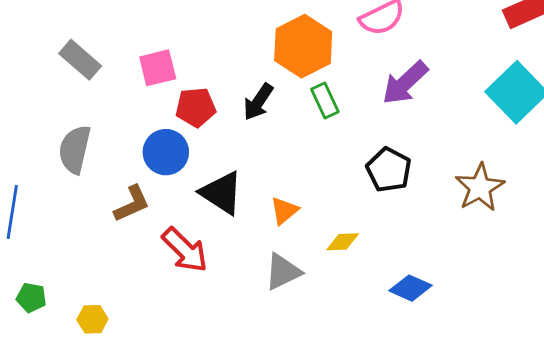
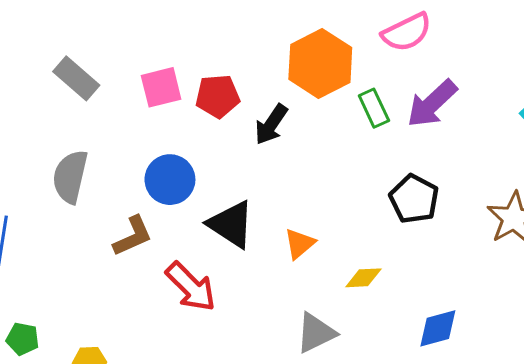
green rectangle: (325, 100) -> (374, 108), moved
red pentagon: (196, 107) -> (218, 96), moved
gray triangle: (283, 272) -> (316, 333), moved
blue diamond: (411, 288) -> (438, 328), turned -39

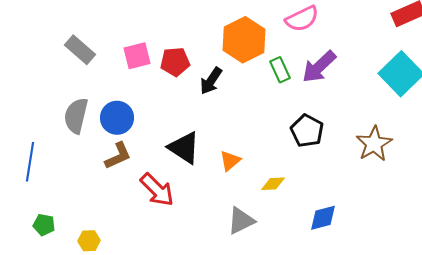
blue circle: (170, 180) -> (117, 118), moved

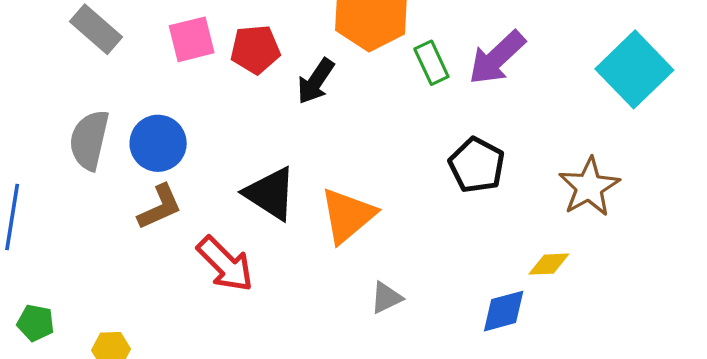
orange triangle: (230, 161) -> (348, 215), size x1.6
yellow diamond: (273, 184) -> (549, 264), moved
gray triangle: (241, 221) -> (386, 298), moved, size x0.7

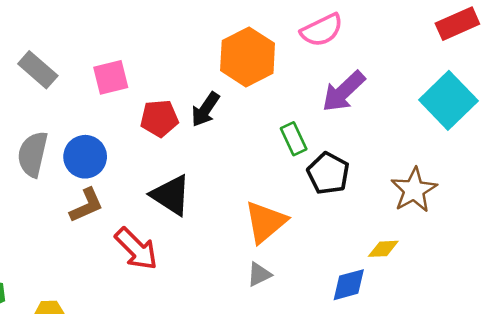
red pentagon: (255, 49) -> (159, 118), moved
green rectangle: (431, 63) -> (294, 139), moved
orange triangle: (348, 215) -> (266, 222), moved

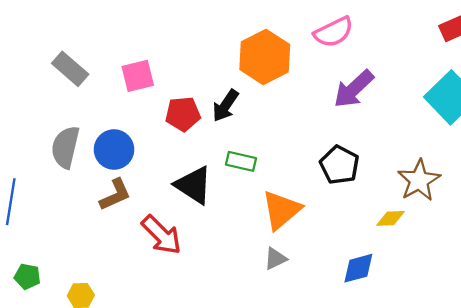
green rectangle: (294, 139) -> (241, 161), moved, turned -52
yellow diamond: (383, 249) -> (390, 218), moved

